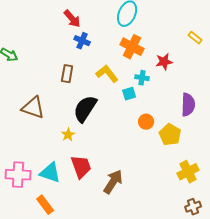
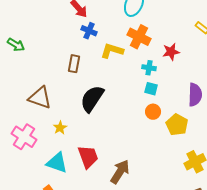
yellow L-shape: (107, 74) -> (112, 51), moved, turned -35
cyan square: (129, 94) -> (151, 89), moved, turned 32
yellow star: (68, 135) -> (60, 128), moved
pink cross: (18, 175) -> (24, 137), moved, turned 30

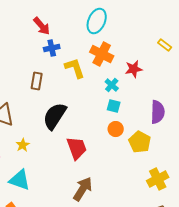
blue cross: (89, 31) -> (52, 48), turned -35
yellow L-shape: (112, 51) -> (75, 68), turned 55
cyan cross: (149, 68) -> (112, 85), turned 32
red trapezoid: (88, 157) -> (77, 148), moved

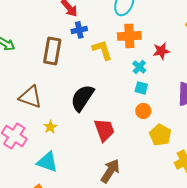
orange cross: (102, 54) -> (129, 36), turned -30
brown rectangle: (37, 81) -> (52, 51), moved, size x1.5
yellow pentagon: (140, 142) -> (160, 135), moved

